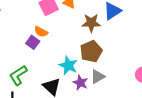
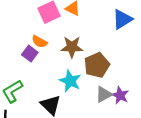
brown star: (91, 23) -> (72, 47), moved
purple star: (80, 83) -> (120, 95), moved

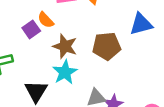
brown star: (72, 47) -> (65, 46), moved
brown pentagon: (97, 65) -> (107, 46), moved

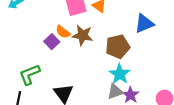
brown star: (65, 46) -> (83, 35), moved
cyan star: (65, 72) -> (120, 74), moved

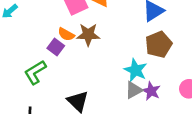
brown pentagon: (118, 47) -> (159, 44), moved
green L-shape: (30, 74) -> (35, 72), moved

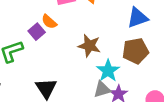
brown star: (88, 35) -> (89, 46), moved

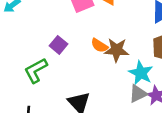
orange semicircle: (49, 22) -> (99, 46), moved

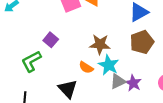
orange semicircle: (99, 46) -> (86, 67), moved
cyan star: (141, 73) -> (109, 65), moved

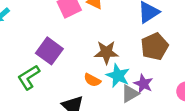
purple square: (51, 40) -> (49, 51), size x1.5
purple star: (133, 83) -> (143, 84), moved

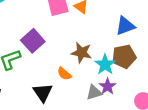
cyan star: (118, 76) -> (105, 64), moved

